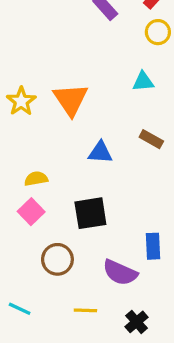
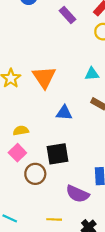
cyan triangle: (143, 81) -> (92, 74), moved
brown circle: (57, 259) -> (35, 174), moved

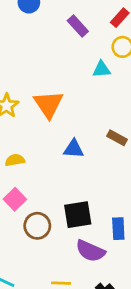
cyan triangle: (92, 74) -> (102, 69), moved
yellow semicircle: (21, 131) -> (15, 160), moved
black square: (57, 154) -> (78, 215), moved

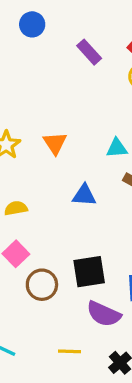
cyan triangle: (102, 69) -> (117, 148), moved
orange triangle: (48, 104) -> (55, 143), size x0.7

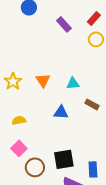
cyan triangle: (117, 148) -> (73, 83), moved

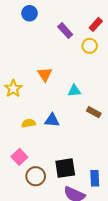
yellow circle: (96, 39) -> (90, 46), moved
orange triangle: (43, 80) -> (45, 74), moved
blue triangle: (61, 112) -> (52, 120), moved
yellow semicircle: (19, 120) -> (29, 123), moved

